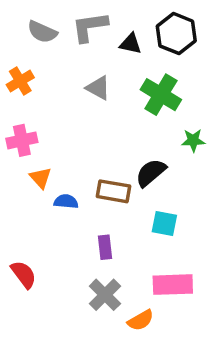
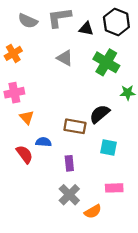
blue semicircle: (66, 201) -> (44, 142), moved
red semicircle: (24, 274) -> (24, 154), moved
pink rectangle: (173, 285) -> (114, 188), size x0.7

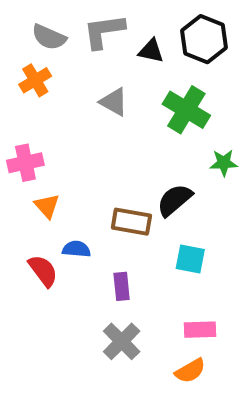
orange cross: (13, 53) -> (35, 80), moved
orange semicircle: (93, 212) -> (190, 371), moved

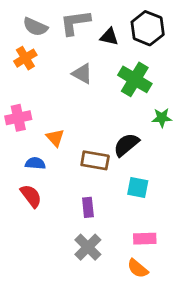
orange triangle: (47, 206) -> (55, 138), moved
blue semicircle: (76, 249) -> (35, 163), moved
orange semicircle: (190, 371) -> (138, 268), turned 70

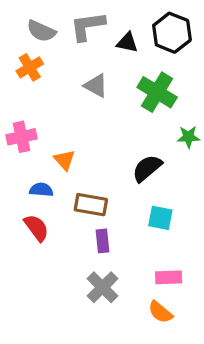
brown rectangle: (95, 160) -> (91, 205), moved

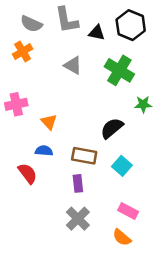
gray L-shape: (88, 26) -> (67, 20), turned -92
blue semicircle: (41, 190) -> (44, 151), moved
brown rectangle: (91, 205) -> (84, 156), moved
cyan square: (160, 218) -> (122, 166), turned 30
pink rectangle: (169, 277) -> (128, 211), turned 30

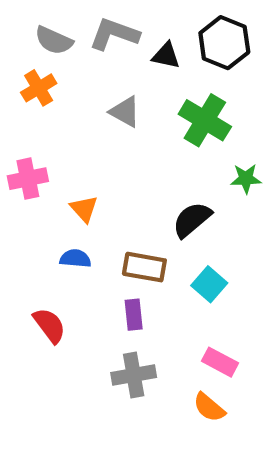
gray L-shape: (67, 20) -> (114, 34), turned 120
red semicircle: (28, 173) -> (49, 325), moved
gray cross: (78, 219) -> (134, 375), turned 35

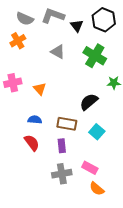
black triangle: (166, 56) -> (77, 26), turned 40
orange triangle: (84, 209) -> (40, 89), moved
red semicircle: (49, 325) -> (32, 143), moved
pink rectangle: (220, 362) -> (90, 168), moved

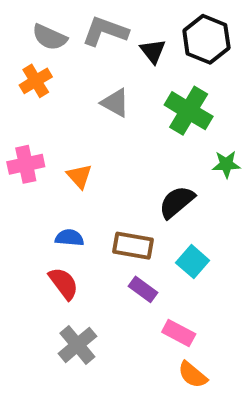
purple rectangle: (62, 146) -> (143, 289), moved, turned -48
gray cross: (62, 174) -> (77, 345), moved, turned -30

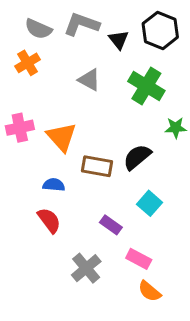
orange triangle: (79, 176) -> (61, 137), size x1.5
brown rectangle: (133, 246) -> (97, 166), moved
gray cross: (77, 345) -> (86, 268), moved

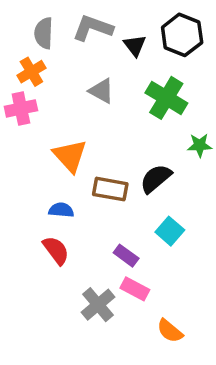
gray semicircle: (38, 29) -> (44, 33), turned 68
pink cross: (20, 128) -> (21, 108), moved
pink rectangle: (139, 259) -> (135, 289), moved

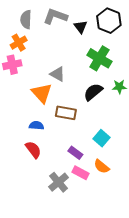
gray triangle: (102, 91) -> (57, 74), moved
black semicircle: (156, 179) -> (93, 92), moved
orange semicircle: (170, 331) -> (102, 166), moved

